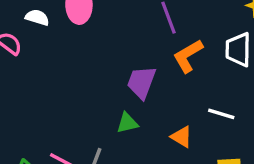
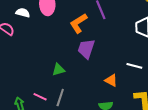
orange L-shape: (188, 56) -> (79, 23), moved
green triangle: (127, 123) -> (58, 70), moved

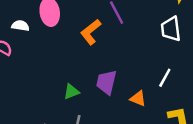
purple trapezoid: (86, 49) -> (106, 82), moved
white line: (134, 66) -> (165, 78), turned -70

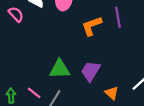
green triangle: (71, 92) -> (60, 69), size x1.5

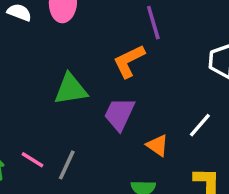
orange L-shape: (92, 26) -> (129, 61), moved
green triangle: (60, 69) -> (71, 89), moved

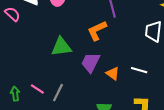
white line: (200, 125) -> (139, 70), turned 63
orange triangle: (157, 145) -> (113, 73), moved

